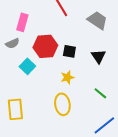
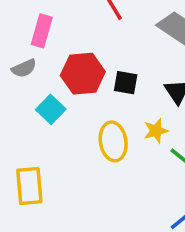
yellow star: (67, 77) -> (156, 131), moved
yellow ellipse: (62, 104) -> (113, 141), moved

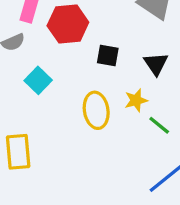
red hexagon: (83, 74) -> (68, 24), moved

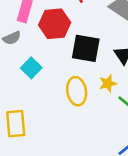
black square: (108, 56) -> (86, 48), size x1.6

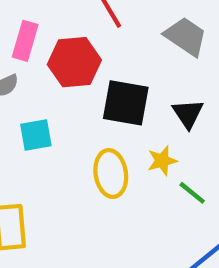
cyan square: (31, 68) -> (36, 135), turned 36

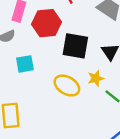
yellow ellipse: (111, 174) -> (67, 86), turned -50

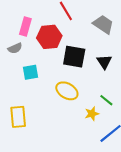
yellow star: (96, 78) -> (92, 114), moved

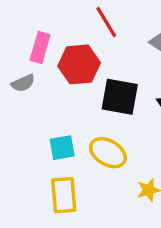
cyan square: (31, 72) -> (62, 148), moved
yellow rectangle: (18, 117) -> (64, 195), moved

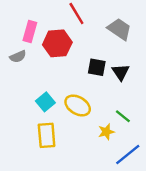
black square: (120, 97) -> (97, 67), moved, size x0.7
cyan square: (62, 148) -> (45, 102), turned -30

